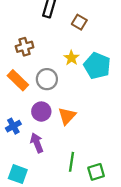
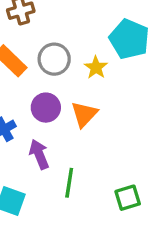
yellow star: (71, 58) -> (96, 67), moved
green line: (71, 162) -> (69, 183), moved

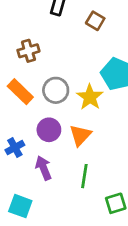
yellow star: (96, 67) -> (90, 97), size x1.4
green line: (69, 183) -> (84, 176), moved

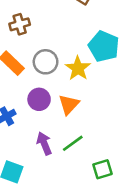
purple arrow: (43, 168) -> (44, 143), moved
green line: (84, 176) -> (73, 143), turned 45

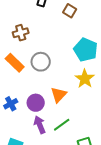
yellow star: (78, 68) -> (85, 79), moved
purple circle: (39, 99) -> (36, 103), moved

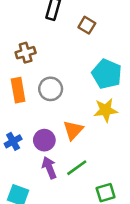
orange rectangle: (15, 63) -> (18, 90), turned 36
yellow star: (85, 79) -> (106, 110), turned 30

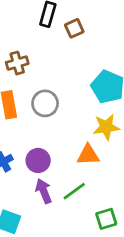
brown square: (87, 25) -> (74, 28), moved, turned 35
orange triangle: (73, 130) -> (88, 155), moved, turned 45

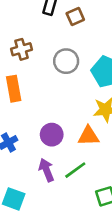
gray circle: (45, 103) -> (66, 61), moved
purple circle: (38, 160) -> (52, 135), moved

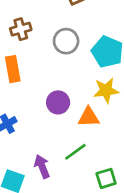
purple circle: (52, 135) -> (58, 102), moved
purple arrow: (46, 170) -> (42, 166), moved

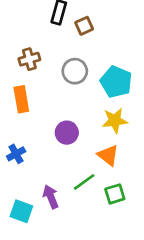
orange triangle: (89, 117) -> (108, 155), moved, turned 40
green square: (106, 178) -> (115, 194), moved

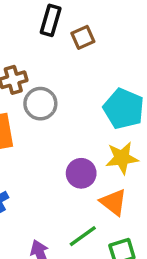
gray circle: (75, 71) -> (40, 104), moved
purple circle: (67, 133) -> (81, 173), moved

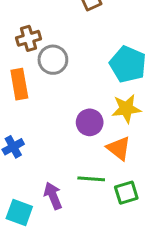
green line: (83, 236) -> (91, 179), turned 40

